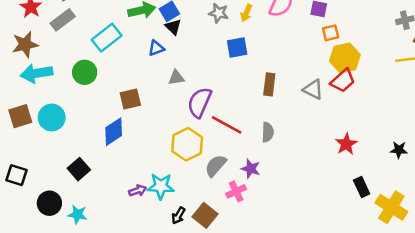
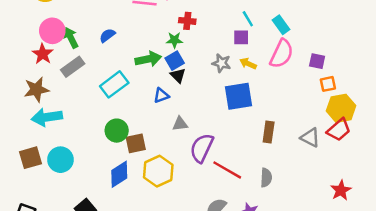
yellow arrow: (246, 13) -> (248, 63), turned 91
blue square: (237, 47) -> (239, 96), size x1.4
green circle: (85, 72) -> (117, 131), moved
yellow hexagon: (187, 144) -> (158, 171), moved

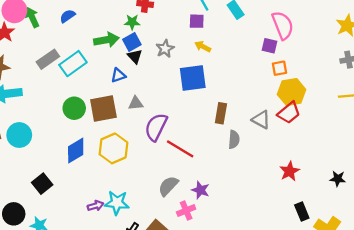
pink semicircle: (282, 54) -> (283, 25), moved, turned -48
gray star: (221, 63) -> (165, 49), moved, turned 30
gray rectangle: (73, 67) -> (48, 59), moved
brown square: (136, 143) -> (103, 108), moved, size x1.4
gray semicircle: (266, 178) -> (234, 139), moved

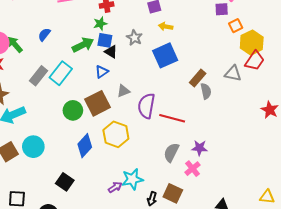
blue square: (132, 42) -> (105, 40), turned -35
brown rectangle: (221, 113) -> (198, 78), turned 48
gray semicircle: (234, 139) -> (206, 91), moved

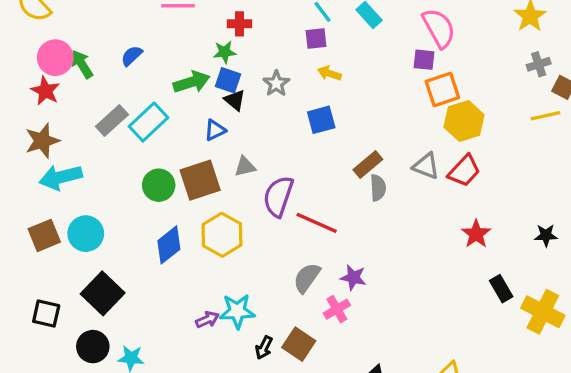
orange square: (236, 26) -> (442, 90), size x1.5
blue square: (165, 55) -> (321, 120), size x0.7
red trapezoid: (255, 61) -> (464, 171), moved
black square: (65, 182) -> (103, 293), moved, size x1.4

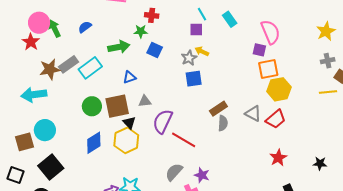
blue square: (228, 80) -> (155, 50), moved
gray star: (276, 83) -> (189, 58), moved
black triangle: (235, 100) -> (129, 123), moved
brown star: (42, 141) -> (50, 69), moved
brown square: (44, 235) -> (24, 142), moved

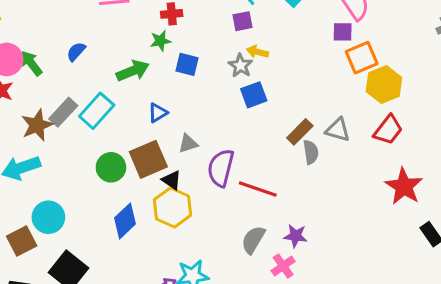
gray triangle: (253, 114) -> (338, 130), moved
red star: (278, 158) -> (404, 186), size x1.4

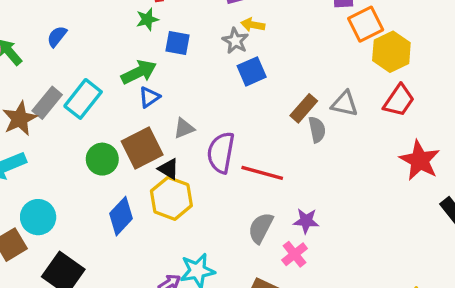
green arrow: (133, 71) -> (139, 72), moved

